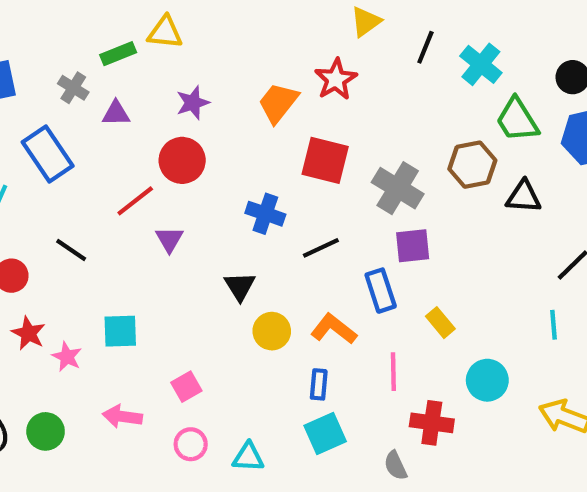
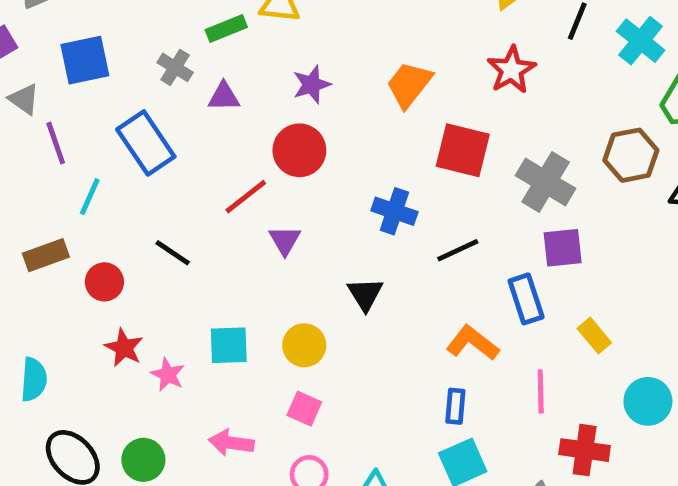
red star: (336, 79) -> (511, 70), moved
yellow circle: (272, 331) -> (304, 345), moved
pink square: (186, 387) -> (304, 409), turned -36

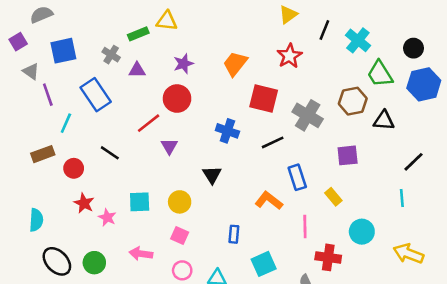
purple square: (563, 248) -> (348, 155), moved
black line: (458, 250) -> (273, 142), moved
blue rectangle: (455, 406) -> (234, 234), moved

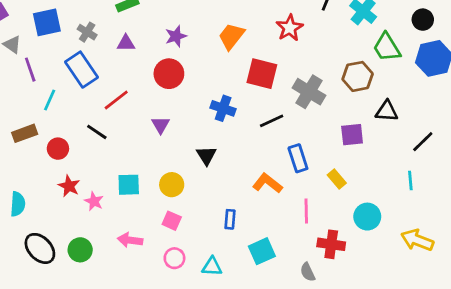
gray cross: (111, 55) -> (87, 32), moved
black triangle: (384, 120) -> (387, 111), moved
red line: (149, 123) -> (116, 100), moved

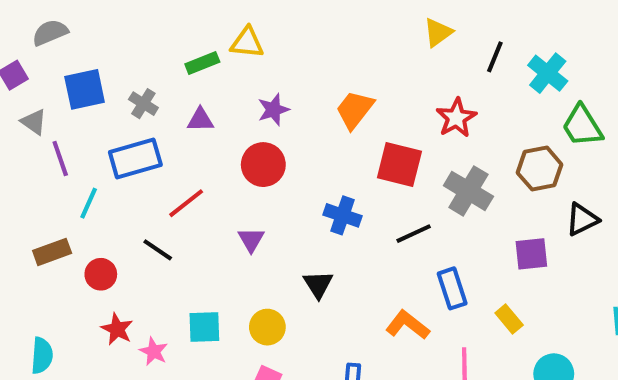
red star: (290, 28) -> (456, 118), moved
blue rectangle: (82, 70) -> (135, 158), turned -72
black triangle: (387, 111) -> (582, 219), turned -30

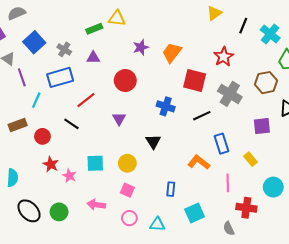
blue square: (85, 89) -> (34, 42), turned -30
purple star: (273, 110) -> (141, 47), moved

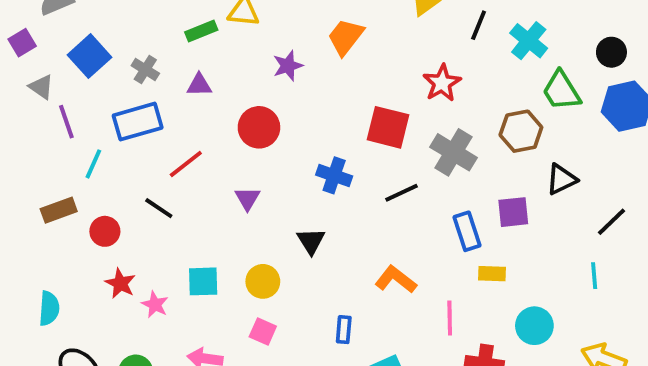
orange trapezoid: (172, 53) -> (346, 37), moved
blue rectangle: (221, 144) -> (467, 231), moved
yellow rectangle: (250, 159) -> (492, 274), turned -48

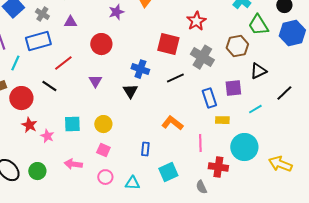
red circle: (105, 231) -> (21, 98), size x1.5
black triangle: (311, 241) -> (130, 91), moved
cyan line: (594, 276) -> (255, 109), moved, turned 64
cyan circle: (534, 326) -> (244, 147), size x1.4

